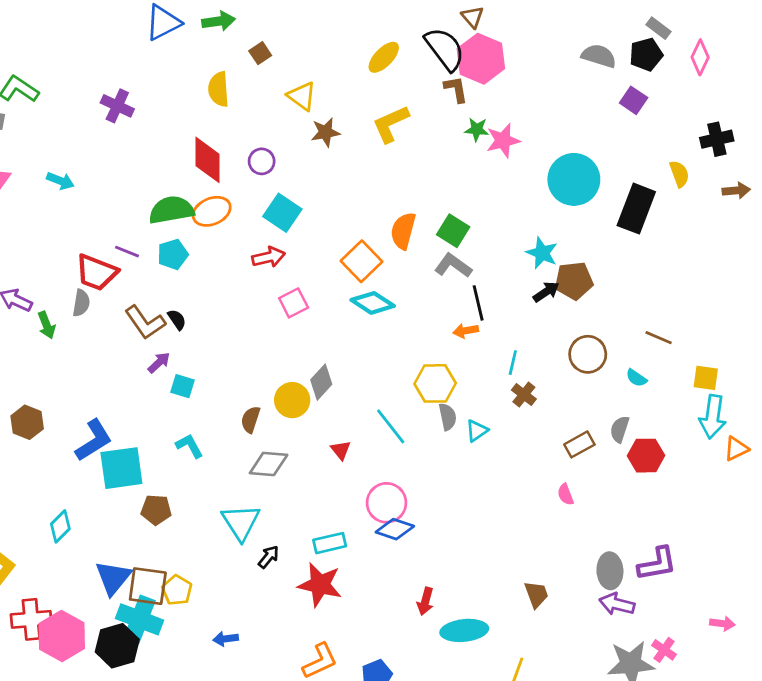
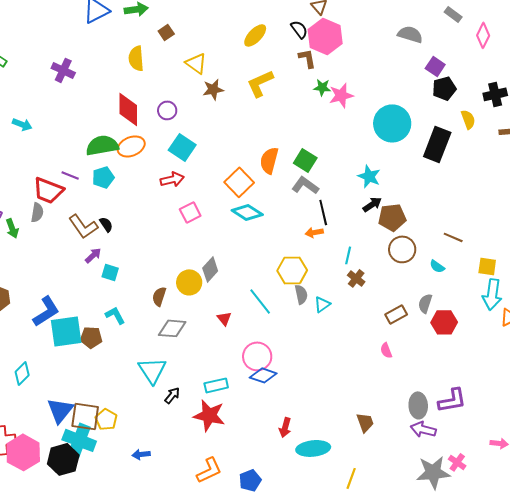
black semicircle: (445, 49) -> (299, 29), size x0.6
black pentagon: (646, 55) -> (444, 88), moved
brown pentagon: (574, 281) -> (392, 217), moved
brown pentagon: (156, 510) -> (91, 337), moved

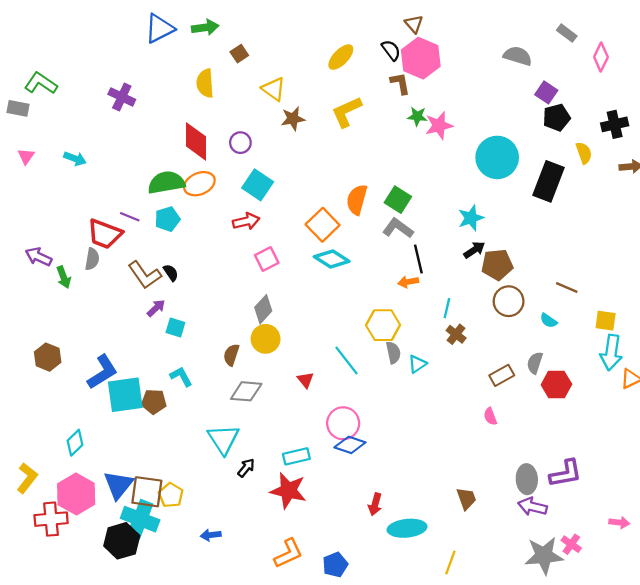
cyan star: (369, 176) -> (471, 218), turned 30
gray diamond: (210, 269) -> (263, 309), moved
pink hexagon: (23, 452) -> (76, 494), moved

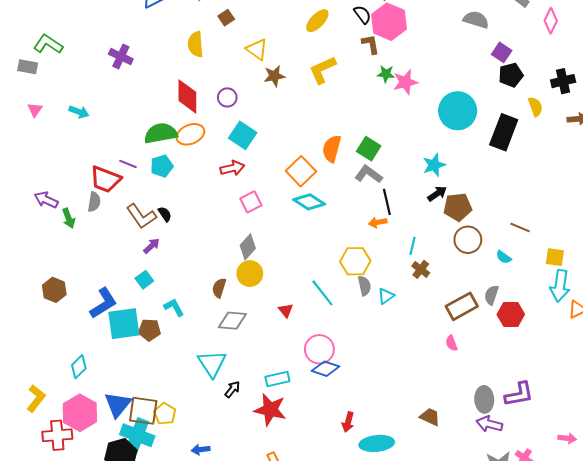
cyan square: (175, 327) -> (144, 280), moved, turned 36
brown rectangle: (502, 375) -> (462, 306), size x1.4
brown trapezoid: (466, 499) -> (430, 417), turned -45

